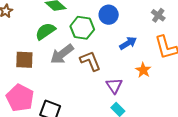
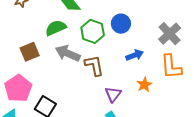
gray cross: (158, 15) -> (170, 34), size x1.6
gray arrow: (62, 54) -> (68, 53), turned 50
brown square: (24, 60) -> (30, 52), turned -36

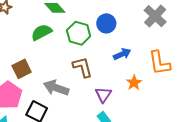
gray cross: (170, 34) -> (155, 16), moved
brown square: (30, 52) -> (22, 69), moved
gray arrow: (68, 53) -> (56, 88), moved

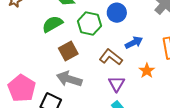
brown L-shape: (83, 67) -> (111, 57), moved, turned -35
brown square: (22, 69) -> (68, 51), moved

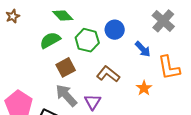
blue arrow: (134, 43) -> (143, 49), moved, turned 72
gray arrow: (69, 79) -> (66, 95), turned 30
purple triangle: (117, 84) -> (93, 102), moved

